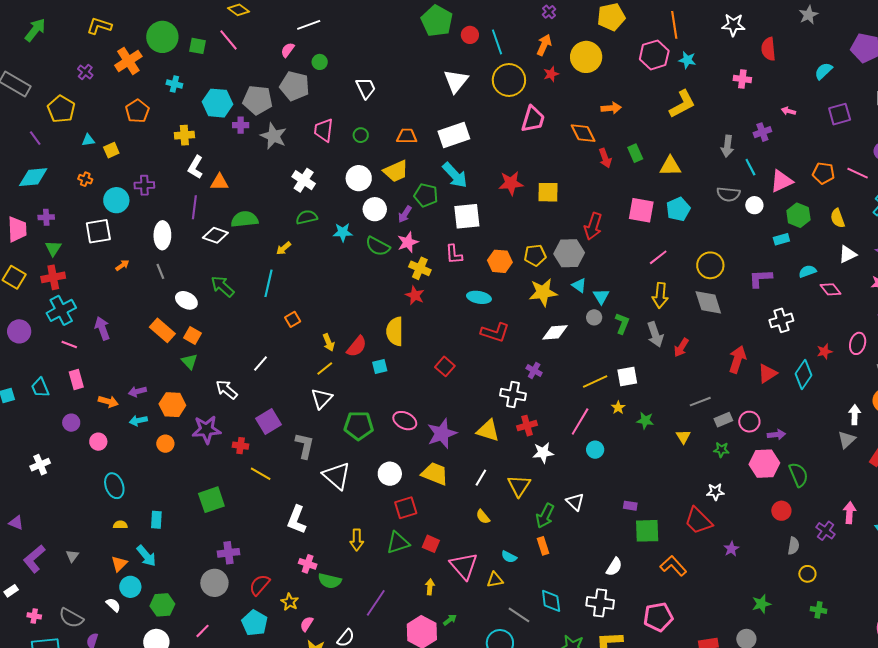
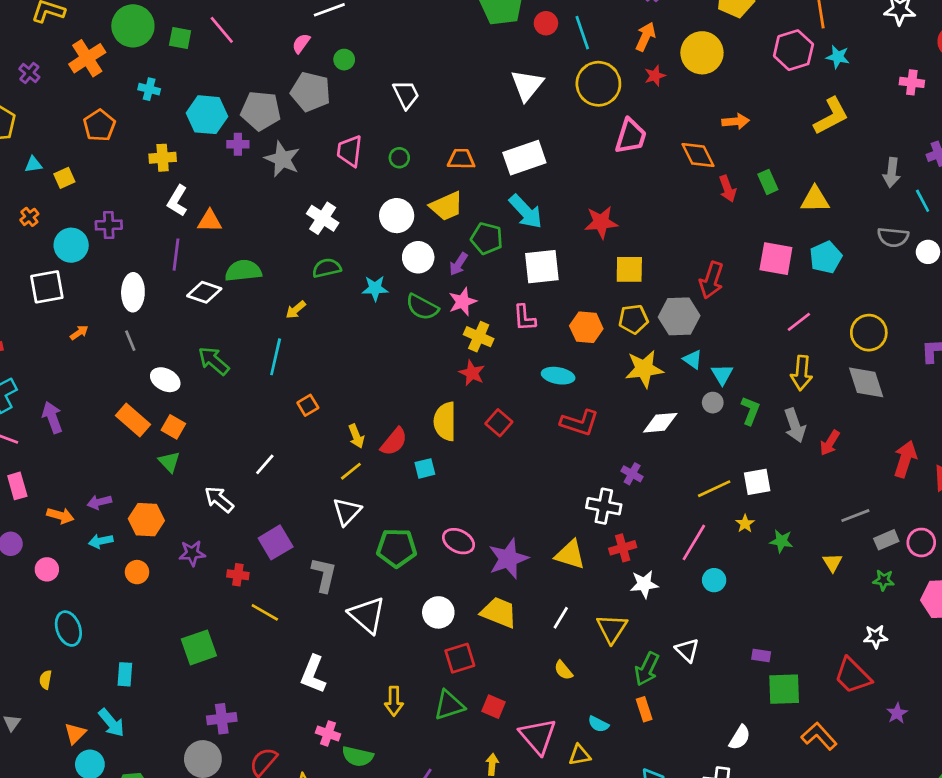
orange cross: (85, 179) -> (29, 217), turned 32
yellow square: (548, 192) -> (629, 269), moved
red square: (445, 366) -> (499, 423), moved
purple star: (206, 430) -> (192, 553), size x0.7
yellow semicircle: (120, 525) -> (46, 680), moved, turned -80

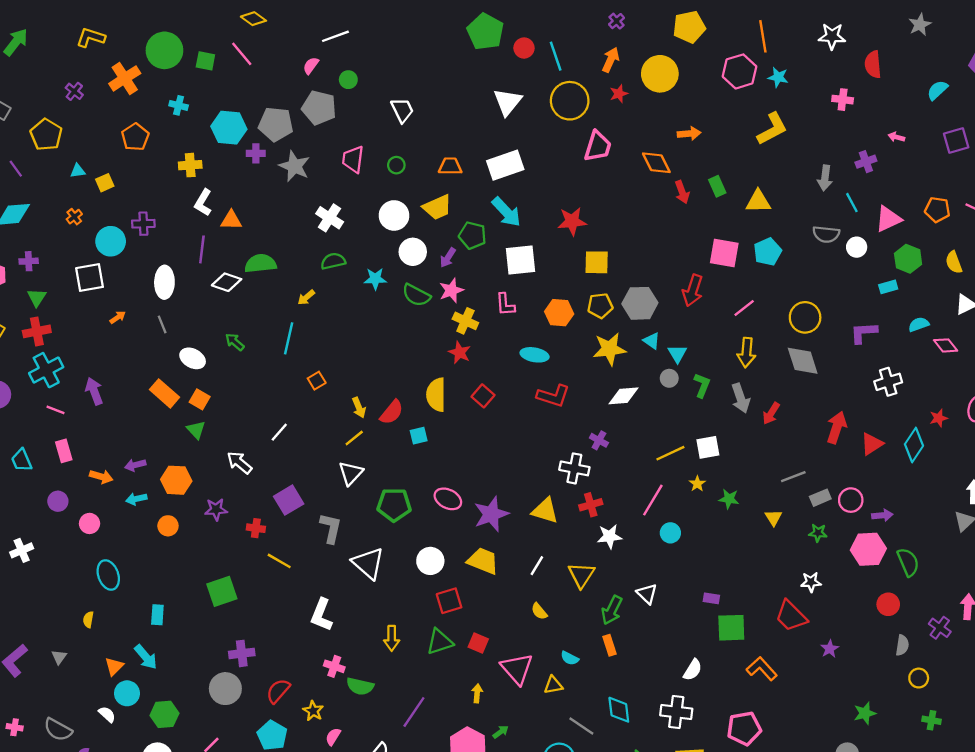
red arrow: (711, 280) -> (693, 290), moved
green arrow: (214, 361) -> (235, 342), size x0.7

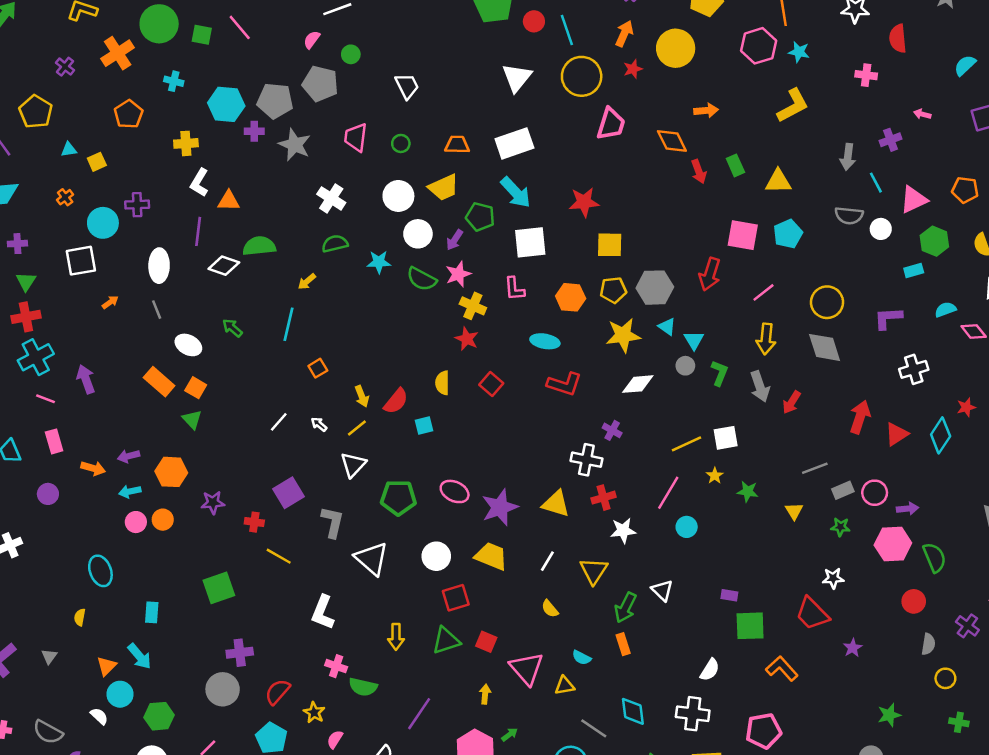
yellow semicircle: (436, 395) -> (442, 383), size x0.7
white arrow: (239, 463) -> (319, 424), moved, size x0.6
pink circle: (90, 523) -> (136, 522), moved

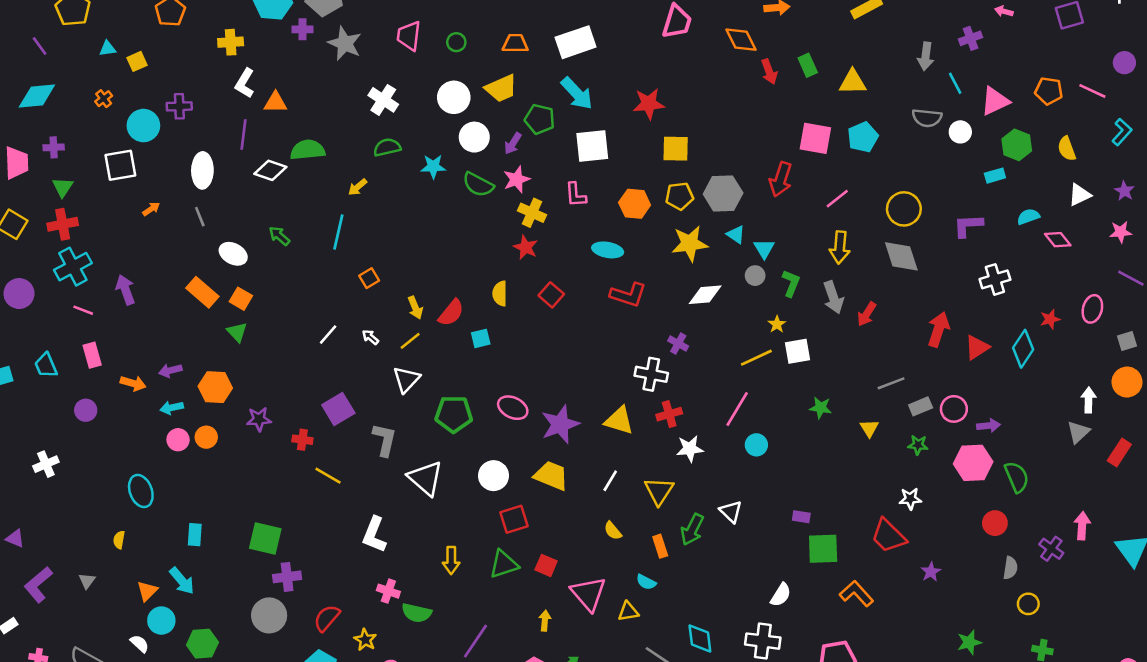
yellow star: (715, 476) -> (777, 324), moved
green square: (219, 588) -> (265, 538), moved, turned 32
orange rectangle: (623, 644) -> (660, 546), moved

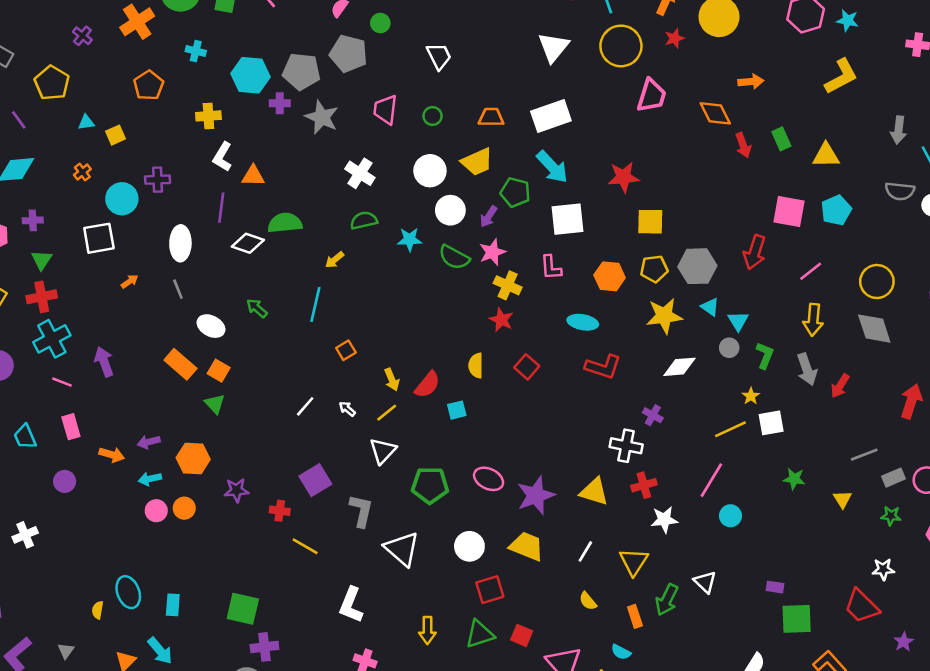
cyan ellipse: (141, 491) -> (128, 592), moved

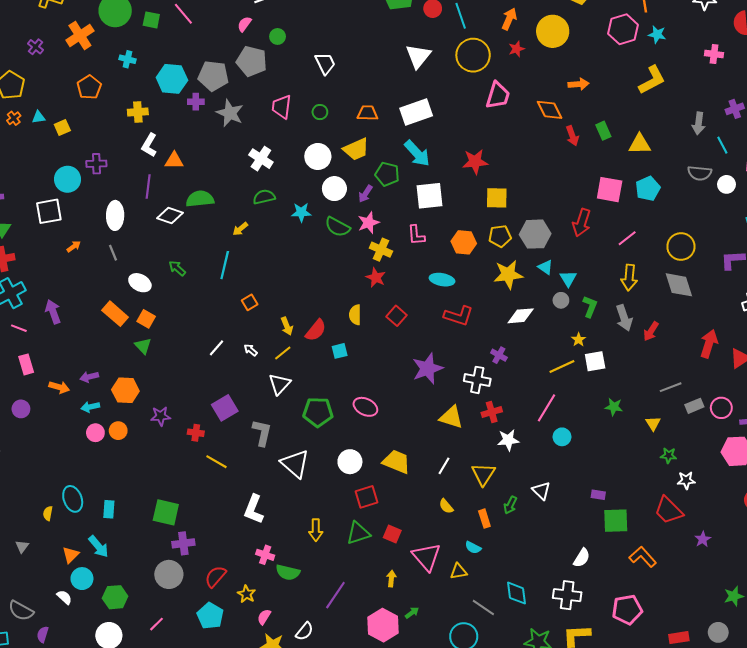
orange cross: (82, 172) -> (14, 118), moved
purple star: (536, 495) -> (428, 369), moved
green star: (891, 516) -> (669, 455), moved
green arrow: (667, 600) -> (510, 505), size x0.7

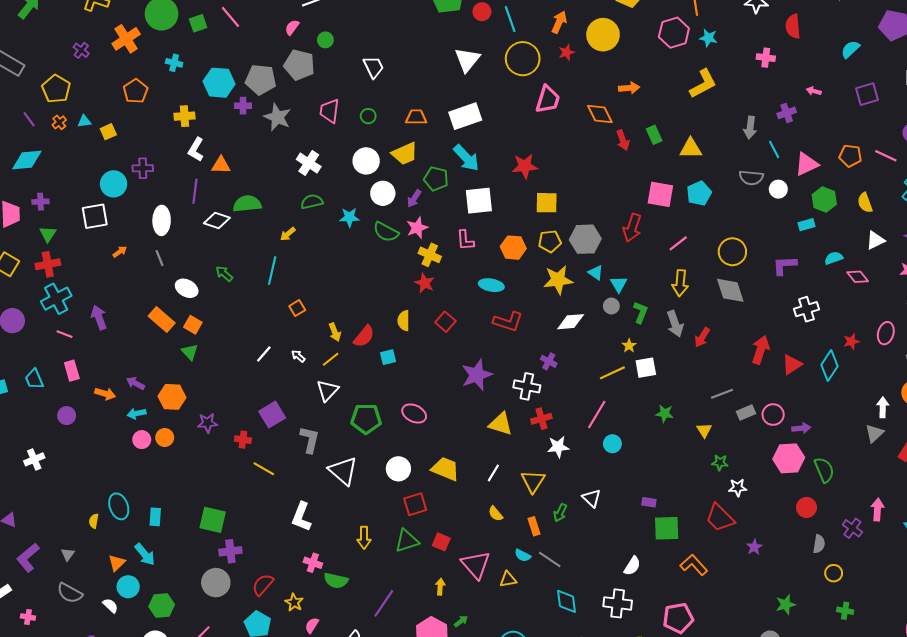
green square: (151, 20) -> (198, 23), turned -30
purple arrow: (89, 377) -> (135, 383), turned 42
gray line: (483, 608) -> (550, 560), moved
gray semicircle: (21, 611) -> (70, 593), moved

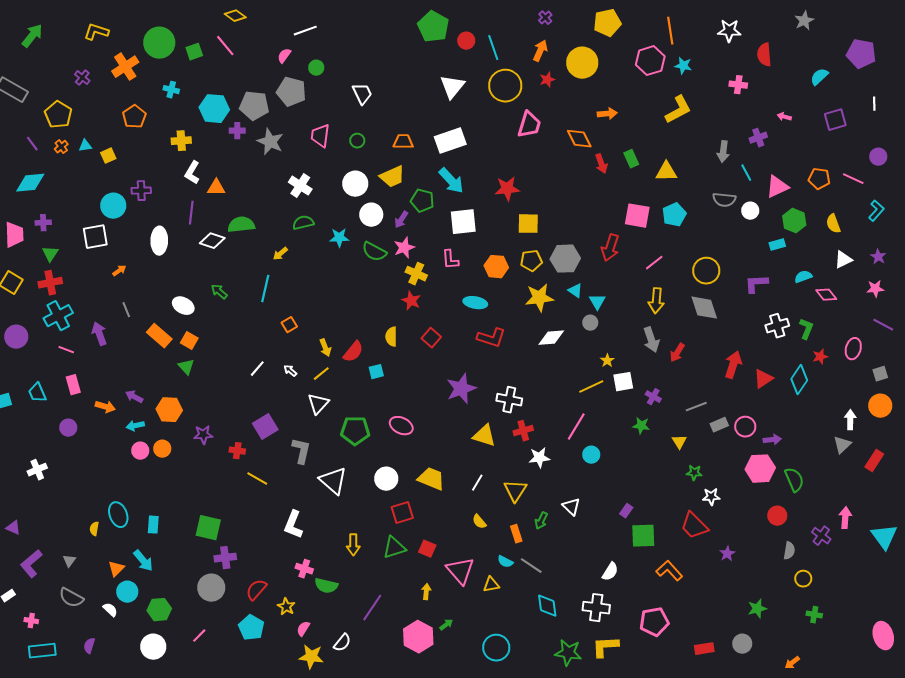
gray line: (159, 258) -> (126, 310), moved
green L-shape: (641, 312) -> (806, 329), moved
purple cross: (549, 361) -> (653, 397), moved
purple rectangle: (649, 502) -> (626, 511), turned -64

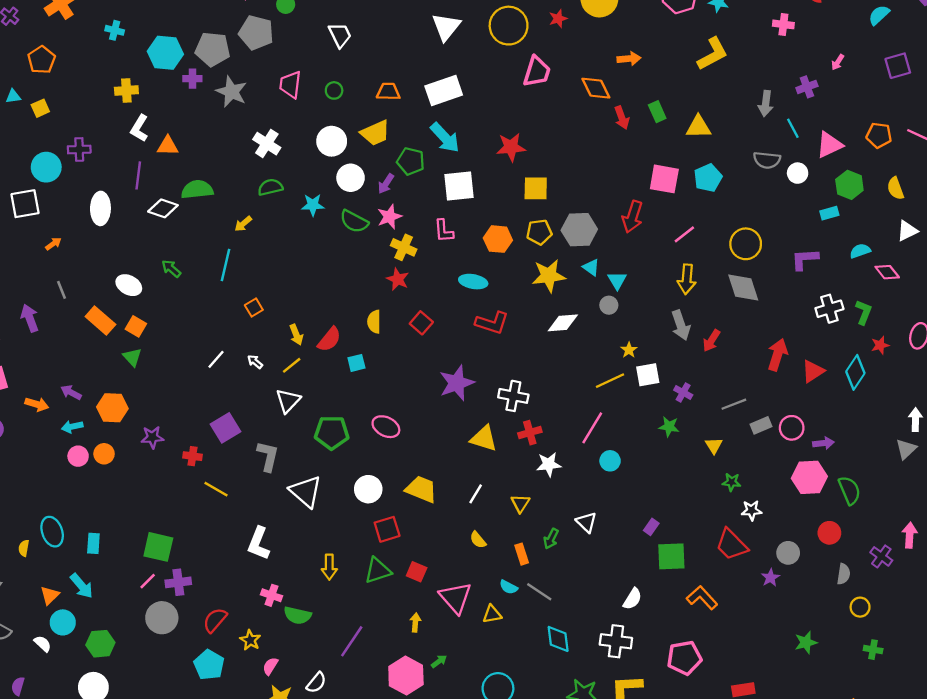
orange pentagon: (134, 117) -> (41, 60), moved
pink arrow: (784, 117) -> (838, 62), turned -72
yellow triangle: (515, 491) -> (520, 503), size x0.7
pink line: (199, 636) -> (148, 581), moved
gray circle: (742, 644) -> (788, 553), moved

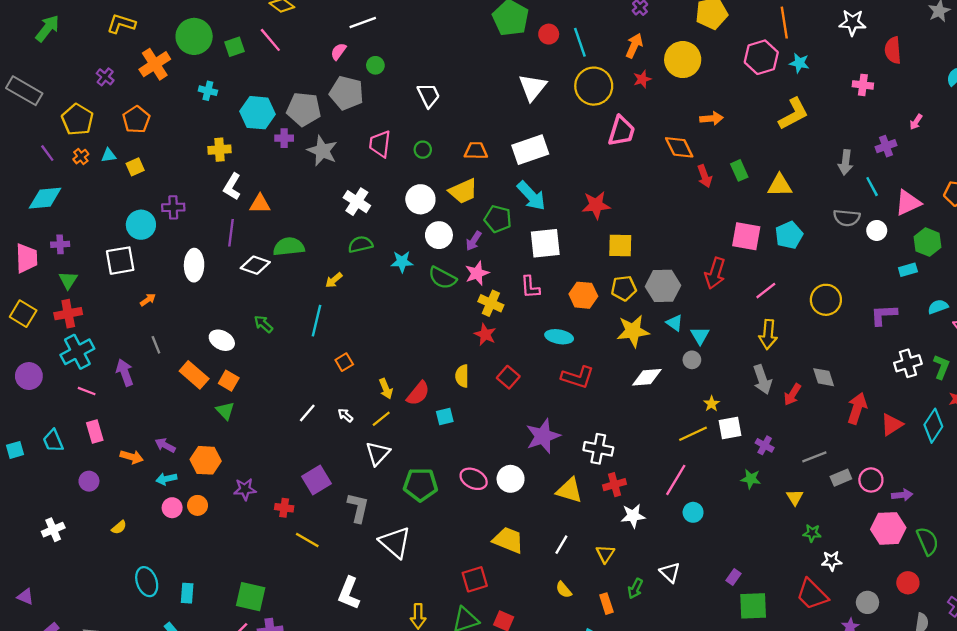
gray diamond: (743, 287) -> (824, 377), moved, size x0.7
white circle: (368, 489) -> (511, 479), moved
yellow semicircle: (24, 548) -> (119, 527), moved, turned -140

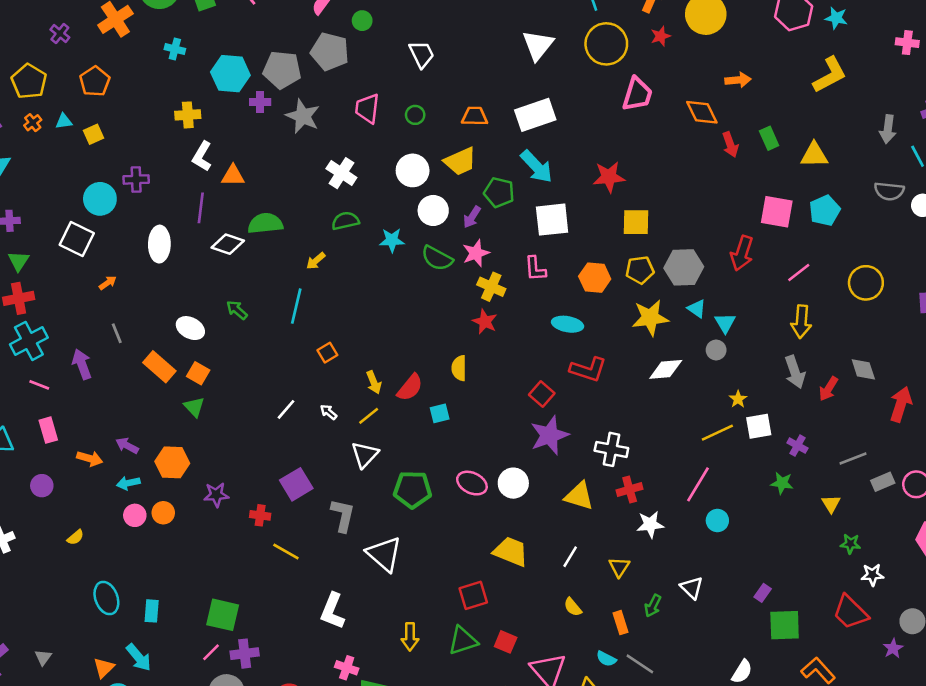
white square: (120, 261) -> (77, 239), turned 36
red square: (508, 377) -> (542, 394), moved

